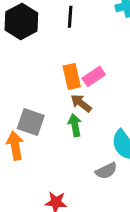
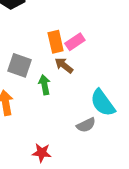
gray square: (31, 122) -> (20, 65), moved
green arrow: (75, 125) -> (44, 85), moved

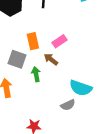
orange rectangle: (56, 42) -> (33, 41), moved
cyan semicircle: (103, 103) -> (81, 88), turned -35

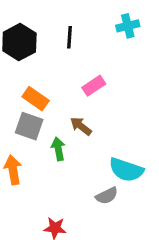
orange rectangle: (33, 41) -> (36, 99), moved, turned -42
pink rectangle: (59, 41) -> (94, 86), moved

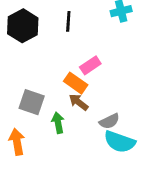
orange rectangle: (36, 99) -> (76, 83), moved
gray semicircle: (107, 196) -> (109, 121), moved

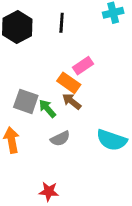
gray semicircle: (109, 121) -> (60, 139), moved
green arrow: (58, 123) -> (47, 109), moved, turned -30

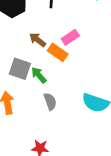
brown arrow: (72, 101) -> (38, 40), moved
gray semicircle: (60, 139) -> (50, 102), turned -84

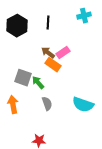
brown arrow: (38, 40) -> (48, 53), moved

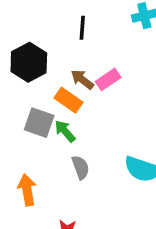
black hexagon: (17, 26) -> (29, 62), moved
orange rectangle: (53, 65) -> (68, 100), moved
orange arrow: (13, 105) -> (27, 190), moved

